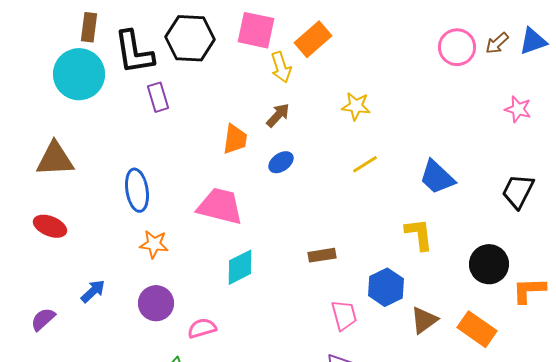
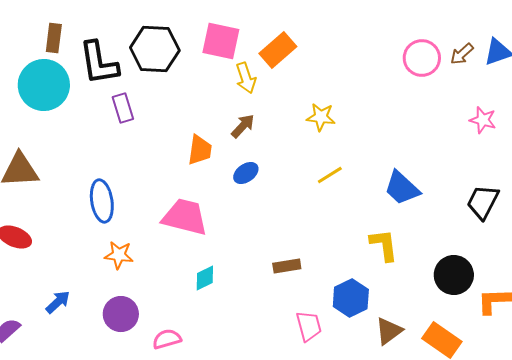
cyan diamond: (240, 267) -> (205, 278), size x0.7

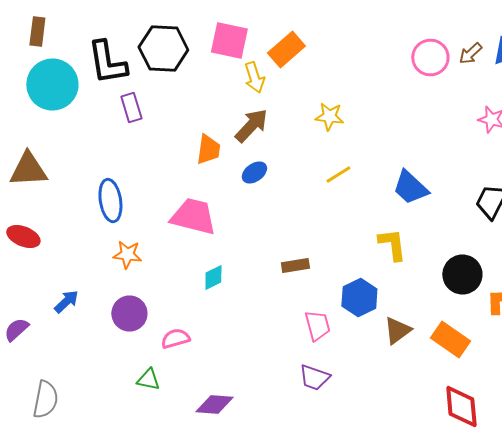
brown rectangle: (54, 38) -> (37, 32), moved
brown arrow: (243, 126) -> (251, 126), size x1.4

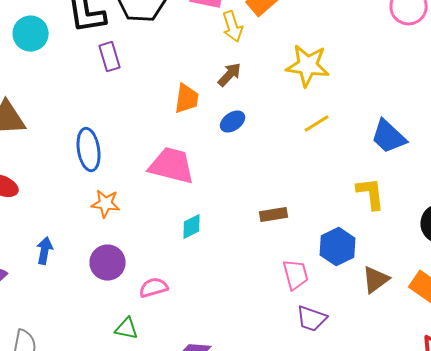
cyan circle: (52, 84) -> (31, 34), size x0.7
yellow star: (329, 116) -> (308, 66), size x1.5
brown arrow: (251, 126) -> (230, 75), size x0.7
blue arrow: (66, 302) -> (45, 251), turned -36
purple trapezoid: (314, 378) -> (312, 319), moved

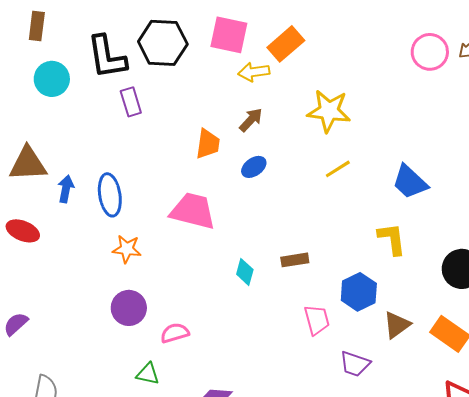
yellow arrow: (233, 27) -> (254, 72), turned 100
cyan diamond: (192, 227) -> (245, 272), moved, turned -48
blue arrow: (45, 251) -> (66, 189), moved
purple trapezoid: (312, 319) -> (355, 364), moved

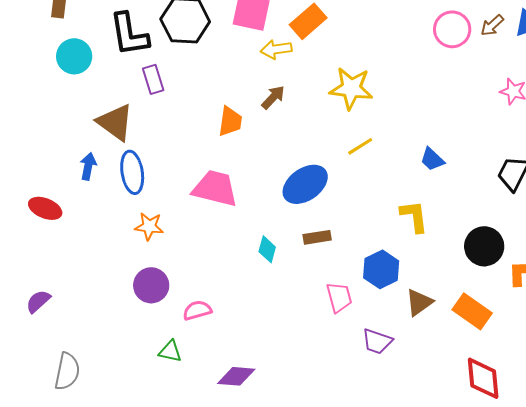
brown triangle: (28, 164) -> (115, 122), moved, turned 39
blue ellipse: (254, 167) -> (305, 184), moved, size x1.8
blue trapezoid: (410, 182) -> (432, 159), size x0.7

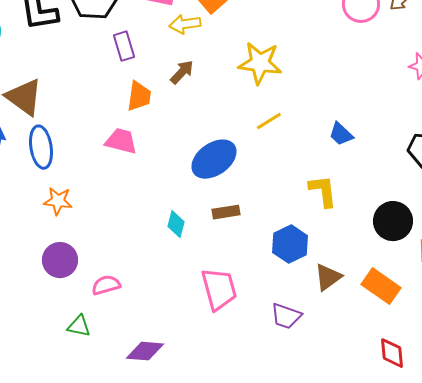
purple rectangle: (153, 79) -> (124, 46), moved
pink trapezoid: (215, 188) -> (121, 141), moved, size x0.7
pink trapezoid: (339, 297) -> (219, 289), moved, size x1.4
red diamond: (483, 378) -> (392, 353), size x0.7

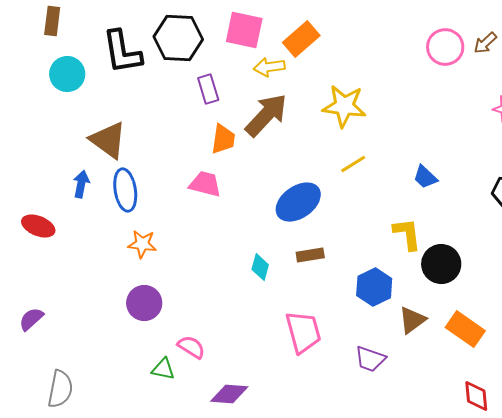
brown arrow: (182, 72) -> (266, 115), size x1.8
black circle: (393, 221) -> (441, 264), moved
pink semicircle: (106, 285) -> (191, 347), moved, turned 48

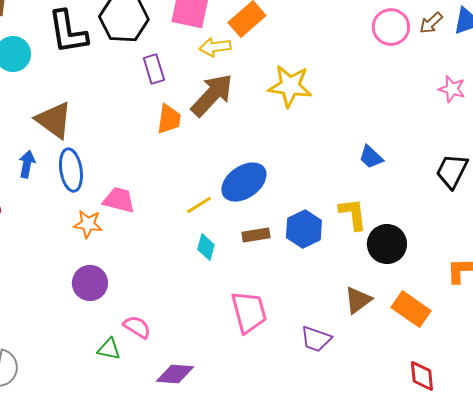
yellow line: (353, 164) -> (199, 205), moved
pink trapezoid: (205, 184) -> (119, 200), moved
blue hexagon: (374, 287) -> (304, 229), moved

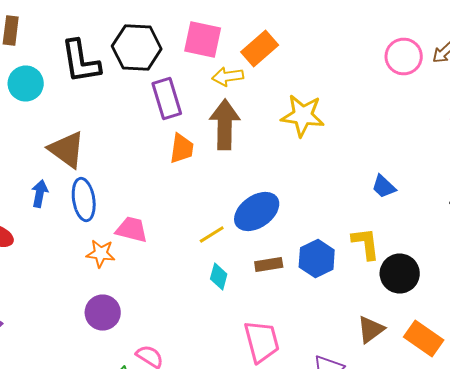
purple rectangle: (154, 69) -> (167, 98), size x1.4
brown arrow: (212, 95) -> (225, 124), turned -42

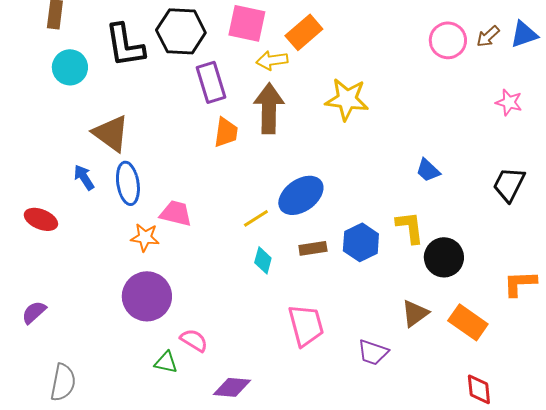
blue arrow: (40, 194) -> (84, 177), turned -44
purple circle: (103, 312) -> (147, 296), size x1.4

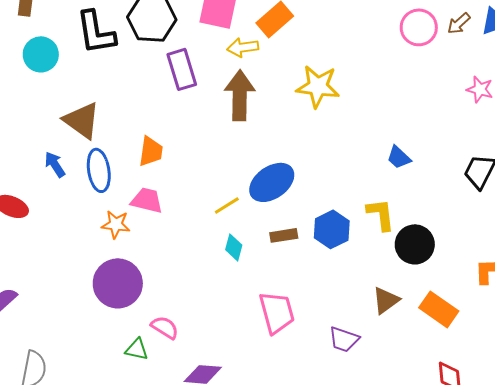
orange trapezoid: (226, 132) -> (151, 151), moved

